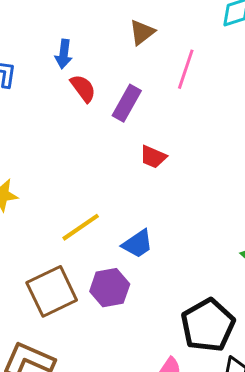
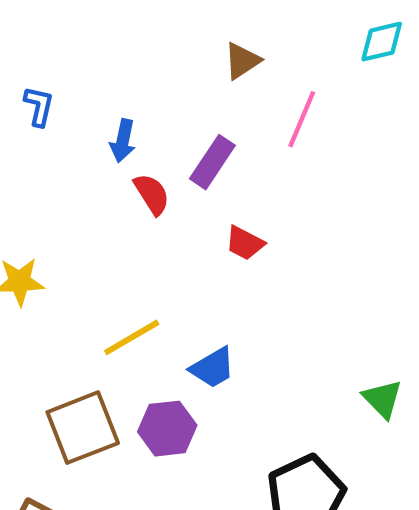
blue arrow: (64, 54) -> (123, 141), moved
red semicircle: (83, 88) -> (152, 194), moved

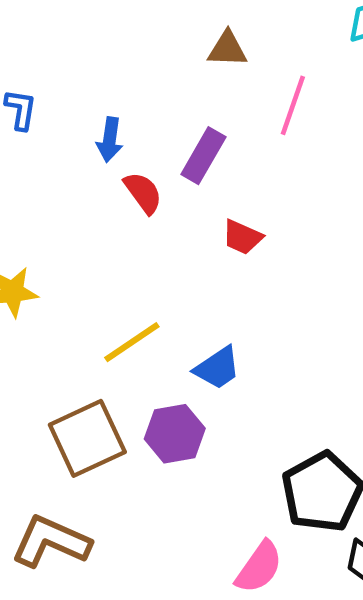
brown triangle: (242, 61) -> (227, 49), turned 39

